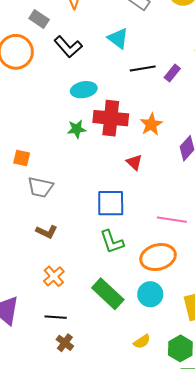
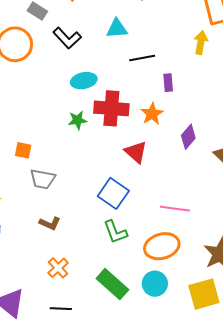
cyan triangle: (118, 38) -> (117, 28), turned -40
purple rectangle: (172, 73) -> (168, 83), moved, turned -42
red triangle: (134, 162) -> (136, 152), size x1.4
blue square: (111, 203) -> (113, 193), turned 36

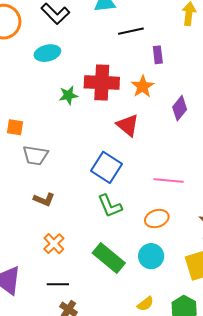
cyan ellipse: (84, 81) -> (47, 53), moved
orange ellipse: (162, 246) -> (157, 219), size x0.7

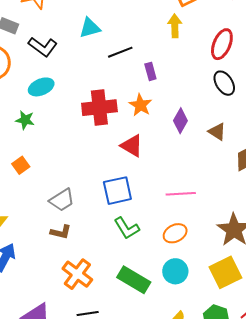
green star: (68, 95) -> (25, 120), moved, turned 30
orange square: (15, 127) -> (21, 165), turned -36
gray trapezoid: (35, 155) -> (62, 200), moved, turned -32
blue square: (107, 167) -> (117, 191), turned -36
orange cross: (54, 244) -> (77, 274), size x1.4

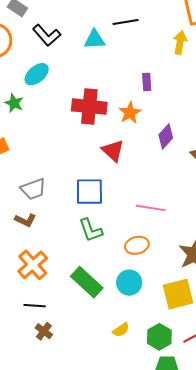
cyan triangle: (90, 28) -> (95, 40), moved
black line: (120, 52) -> (126, 22), moved
cyan ellipse: (41, 87) -> (37, 74), turned -30

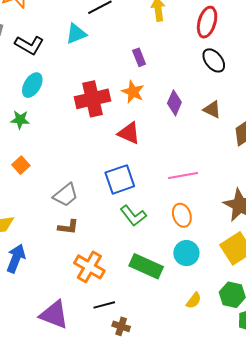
orange ellipse: (137, 245) -> (182, 215), turned -75

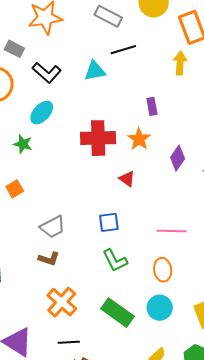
red triangle: (129, 133) -> (127, 179), size x0.7
blue square: (120, 179) -> (109, 222), size x0.7

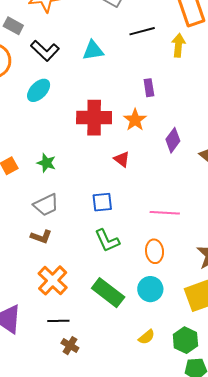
black line: (123, 50) -> (142, 31), moved
green star: (23, 144) -> (46, 163), moved

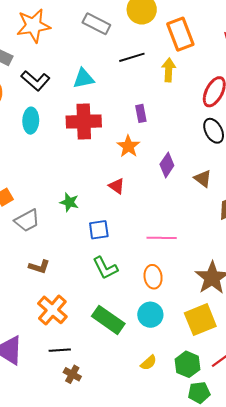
cyan ellipse: (39, 90) -> (31, 121), turned -40
red cross: (94, 118) -> (84, 121), moved
green star: (46, 163) -> (69, 202), moved
gray trapezoid: (46, 205) -> (27, 221), moved

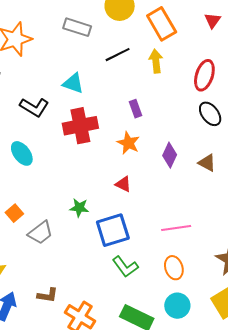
cyan triangle: (83, 78) -> (73, 83), turned 40
black L-shape: (35, 81) -> (34, 107), moved
cyan ellipse: (31, 121) -> (22, 153), moved, turned -30
blue square: (99, 230) -> (113, 230), size x1.6
brown L-shape: (39, 267) -> (48, 295), moved

